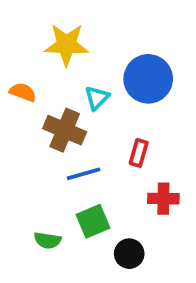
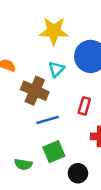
yellow star: (66, 45) -> (54, 31), moved

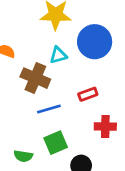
cyan triangle: (56, 69) -> (58, 55), turned 30
red rectangle: (84, 106) -> (88, 94), turned 54

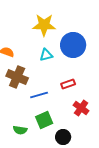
brown cross: (35, 78) -> (17, 77), moved
red cross: (105, 126) -> (81, 108), turned 35

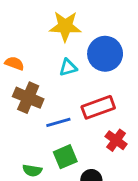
red rectangle: (68, 84) -> (98, 107), size x1.6

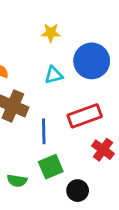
yellow star: (65, 26) -> (51, 33), size x0.6
blue line: (58, 122) -> (44, 131), turned -75

